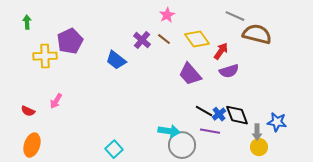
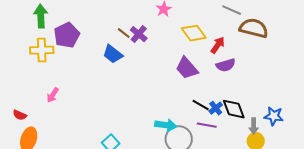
green arrow: (27, 22) -> (41, 16), moved, size x1.6
brown line: (164, 39) -> (124, 33), moved
red semicircle: (28, 111) -> (20, 115), moved

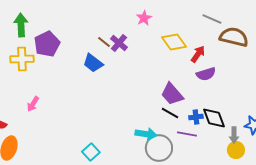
purple trapezoid: (187, 68) -> (172, 94), moved
black line: (201, 105) -> (170, 113), moved
blue cross: (216, 108) -> (196, 117), turned 32

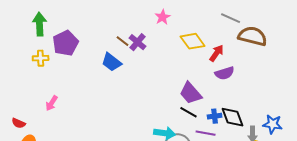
yellow cross: (22, 59) -> (41, 58), size x0.7

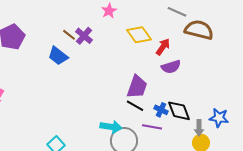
purple trapezoid: (191, 93) -> (137, 87), turned -120
blue cross: (215, 116) -> (161, 110), turned 32

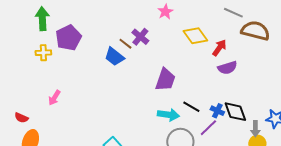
brown line: (69, 35) -> (125, 44), moved
purple trapezoid: (137, 87) -> (165, 80), moved
cyan arrow: (111, 127) -> (168, 115), moved
purple line: (152, 127) -> (208, 128), turned -54

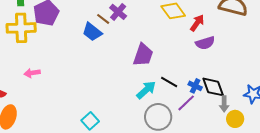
yellow cross: (43, 53) -> (21, 28), size x1.8
pink arrow: (54, 98) -> (32, 73), turned 49
cyan arrow: (168, 115) -> (146, 90), turned -50
gray arrow: (255, 129) -> (224, 104), moved

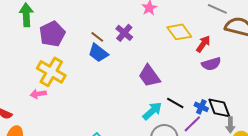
brown line: (103, 19) -> (97, 37), moved
yellow cross: (21, 28) -> (51, 72), moved, turned 32
purple trapezoid: (143, 55) -> (149, 76), turned 125

